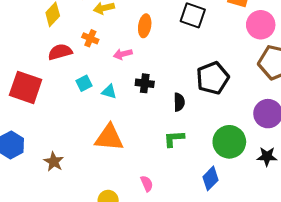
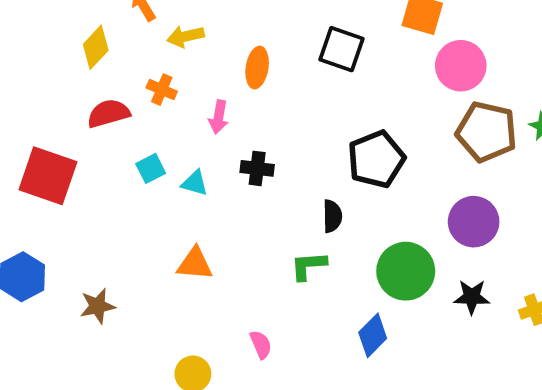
pink arrow: (123, 54) -> (219, 117), turned -66
black semicircle: (179, 102) -> (332, 216), moved
orange triangle: (109, 138) -> (195, 264), size x0.7
brown star: (54, 162) -> (97, 306), turned 30

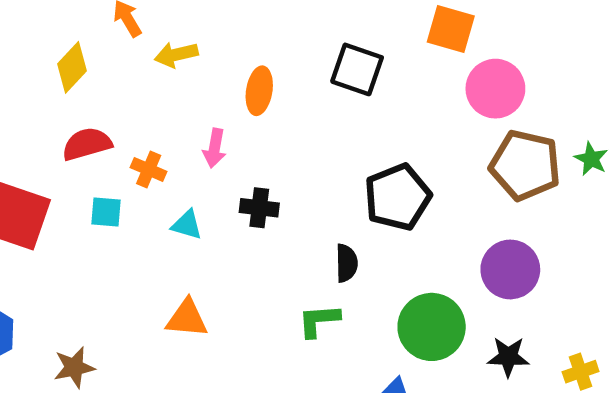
orange cross: (162, 90) -> (149, 169), moved
cyan square: (151, 168) -> (106, 212), moved, turned 32

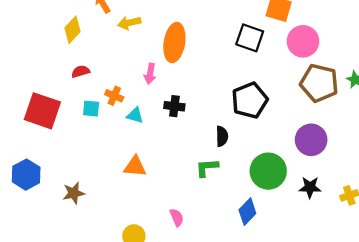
black square: (357, 69) -> (250, 38), moved
orange ellipse: (259, 91) -> (174, 43), size x1.5
red semicircle: (87, 144) -> (81, 71), size x0.7
orange cross: (149, 169) -> (114, 96), moved

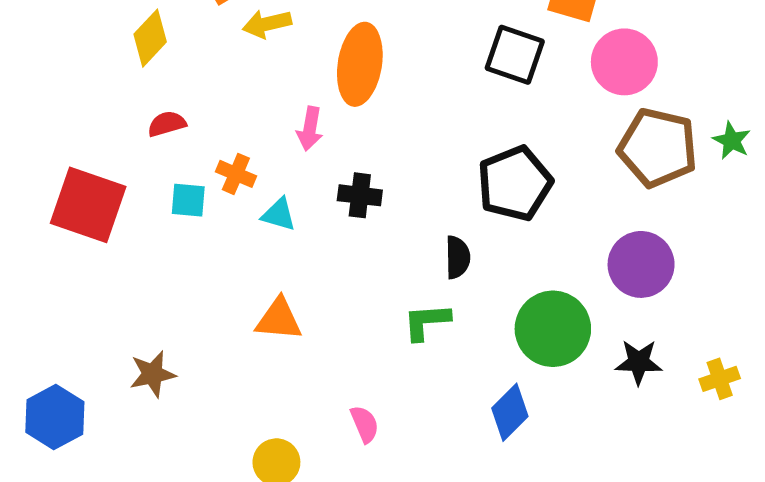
blue hexagon: (26, 175) -> (55, 417), moved

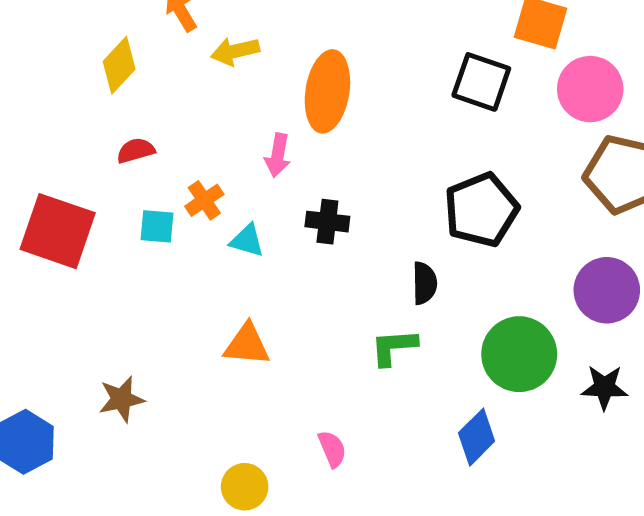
orange cross: (236, 174) -> (204, 200), turned 33

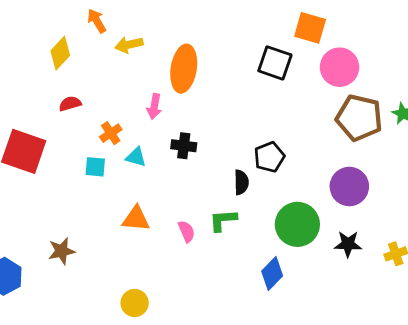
black pentagon: (481, 210) -> (269, 157), moved, size x0.7
cyan square: (157, 226) -> (95, 167), moved
pink semicircle: (332, 449) -> (187, 231), moved

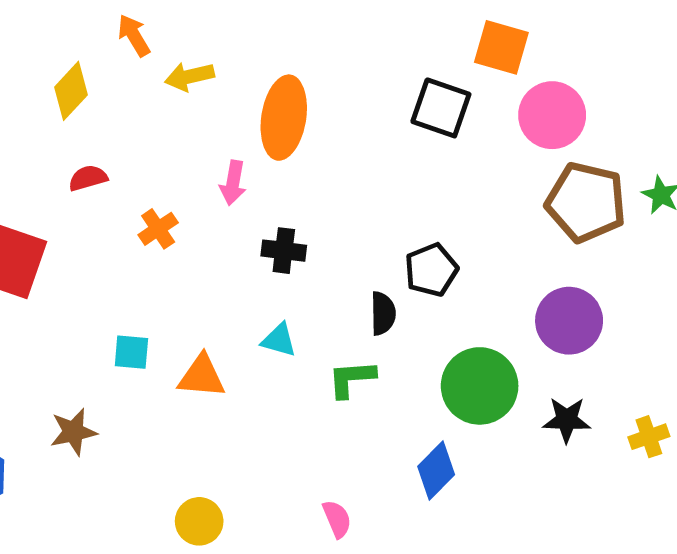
cyan triangle: (136, 157) -> (279, 340), moved
cyan square: (95, 167) -> (131, 352), moved
pink semicircle: (187, 231) -> (337, 519), moved

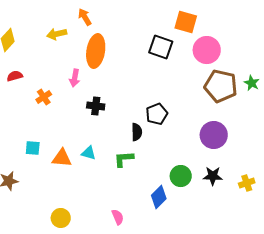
orange arrow: (134, 35) -> (85, 17), moved
cyan triangle: (279, 340) -> (89, 153), moved
green circle: (480, 386) -> (181, 176), moved, size x0.7

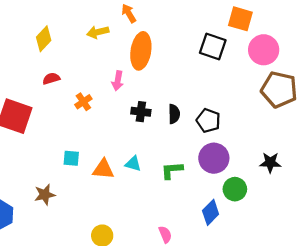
black pentagon: (157, 114) -> (208, 121), turned -30
black semicircle: (137, 132) -> (174, 114), moved
purple circle: (214, 135) -> (214, 158), moved
black star: (213, 176) -> (270, 163), moved

